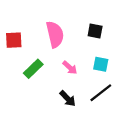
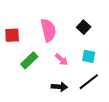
black square: (95, 31) -> (84, 27), turned 32
black arrow: (68, 99) -> (59, 87), turned -42

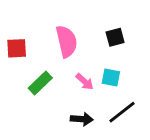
black square: (84, 27) -> (115, 37), turned 32
cyan square: (89, 56) -> (111, 77), moved

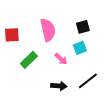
cyan square: (111, 77) -> (80, 48), moved, turned -32

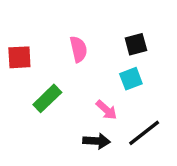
pink semicircle: (48, 30) -> (78, 49), size x0.7
pink arrow: (61, 59) -> (106, 110), moved

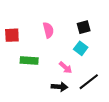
cyan square: (131, 79) -> (81, 48), turned -32
green rectangle: (47, 98) -> (29, 60), turned 48

